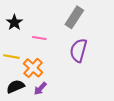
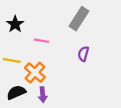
purple semicircle: (78, 50) -> (83, 54), size x0.6
purple arrow: (40, 89) -> (43, 95), turned -48

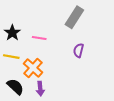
black star: (15, 24) -> (12, 33), moved
black semicircle: (16, 92) -> (15, 87), turned 66

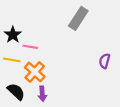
pink line: (39, 38) -> (30, 47), moved
purple semicircle: (79, 50) -> (105, 61), moved

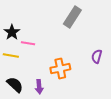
orange cross: (35, 72) -> (60, 69), moved, turned 36

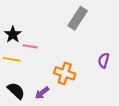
orange cross: (60, 69) -> (65, 73), turned 30
purple arrow: (39, 87) -> (42, 93), turned 56

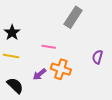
pink line: (30, 46) -> (49, 47), moved
purple arrow: (42, 93) -> (40, 74), moved

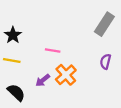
gray rectangle: (73, 17) -> (104, 24), moved
orange cross: (61, 69) -> (66, 75), turned 30

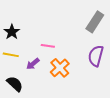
purple semicircle: (105, 62) -> (96, 56), size x1.5
purple arrow: (43, 80) -> (33, 64), moved

